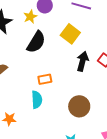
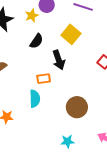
black semicircle: (36, 42) -> (37, 41), size x0.7
black arrow: (83, 61) -> (59, 60), moved, turned 144

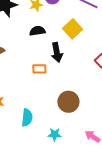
black semicircle: (37, 41) -> (37, 31), turned -140
cyan semicircle: (35, 99) -> (27, 118), moved

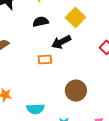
black arrow: (57, 52) -> (61, 42), turned 78
cyan semicircle: (27, 118) -> (36, 109), turned 84

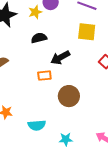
yellow square: (75, 18) -> (87, 32), moved, turned -36
brown circle: (76, 91) -> (69, 96), moved

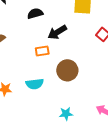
cyan semicircle: (37, 125) -> (35, 84), moved

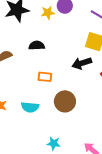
black semicircle: (35, 13) -> (37, 46), moved
black arrow: (57, 32) -> (82, 63), moved

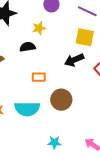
yellow star: (48, 13) -> (39, 28), moved
cyan semicircle: (30, 107) -> (27, 109), size x1.4

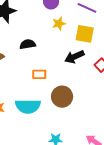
yellow star: (39, 28) -> (59, 24), moved

